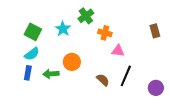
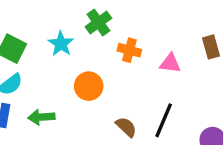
pink triangle: (118, 51) -> (170, 63), moved
orange circle: (72, 62) -> (89, 86), moved

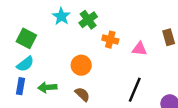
cyan star: (61, 44) -> (61, 16), moved
brown semicircle: (126, 127) -> (82, 94), moved

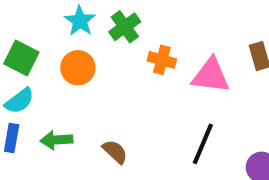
pink triangle: (139, 49) -> (211, 76), size x1.5
orange circle: (81, 65) -> (78, 68), moved

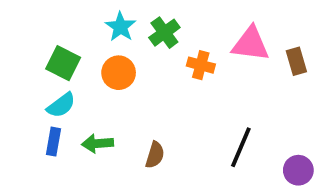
pink triangle: (211, 76) -> (250, 44), moved
brown semicircle: (115, 152) -> (155, 155), turned 64

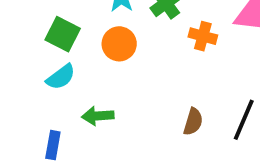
blue rectangle: (54, 142) -> (53, 145), moved
brown semicircle: (155, 155) -> (193, 122), moved

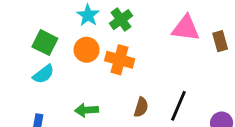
orange cross: (203, 36) -> (120, 60), moved, size x1.4
green arrow: (98, 116) -> (87, 110), moved

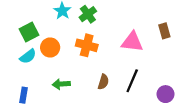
pink triangle: (186, 28) -> (132, 42), moved
green square: (45, 43) -> (29, 32), turned 36
orange circle: (87, 50) -> (50, 47), moved

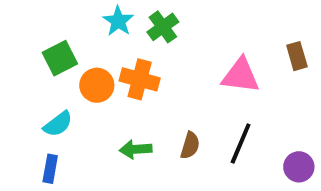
orange cross: (87, 45) -> (140, 79), moved
cyan semicircle: (28, 56) -> (58, 124), moved
green arrow: (61, 84) -> (136, 149), moved

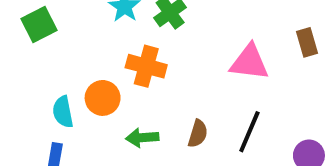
green square: (60, 58) -> (39, 25), moved
orange circle: (97, 85) -> (103, 98), moved
cyan semicircle: (58, 124) -> (63, 112), turned 116

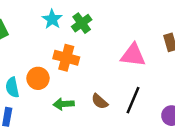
brown semicircle: (198, 134) -> (100, 101), turned 114

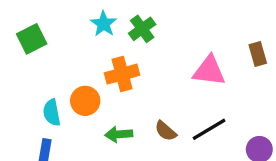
orange cross: (66, 58) -> (122, 74), turned -30
black line: (133, 100) -> (209, 129), turned 36

